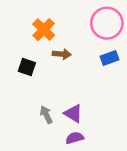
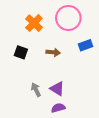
pink circle: (107, 23) -> (68, 18), moved
brown arrow: (62, 54) -> (53, 52), moved

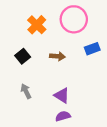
black square: (21, 52) -> (23, 56), turned 32
gray arrow: (36, 90) -> (26, 91), moved

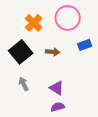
black square: (23, 56) -> (21, 52), size x1.6

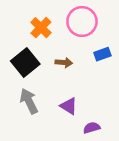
gray arrow: (24, 84) -> (29, 101), size x1.5
purple semicircle: (58, 107) -> (92, 128), moved

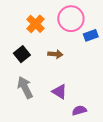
blue rectangle: (102, 54) -> (91, 35), moved
black square: (25, 63) -> (22, 54), size x0.7

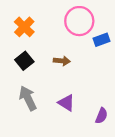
orange cross: (35, 24) -> (24, 27), moved
purple semicircle: (79, 110) -> (101, 116), moved, turned 128

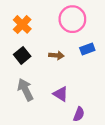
blue rectangle: (101, 40) -> (87, 49), moved
purple semicircle: (101, 116) -> (79, 114), moved

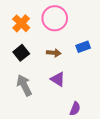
pink circle: (72, 19) -> (55, 18), moved
purple triangle: (61, 94) -> (58, 79), moved

